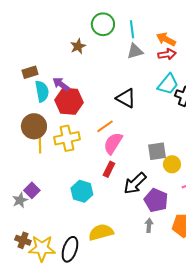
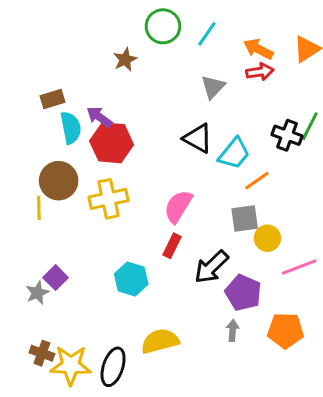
cyan line: (132, 29) -> (207, 34), turned 42
gray triangle: (135, 51) -> (213, 87), moved, turned -30
cyan trapezoid: (168, 84) -> (234, 153), moved
orange line: (105, 126) -> (257, 181), moved
yellow line: (40, 145) -> (39, 208), moved

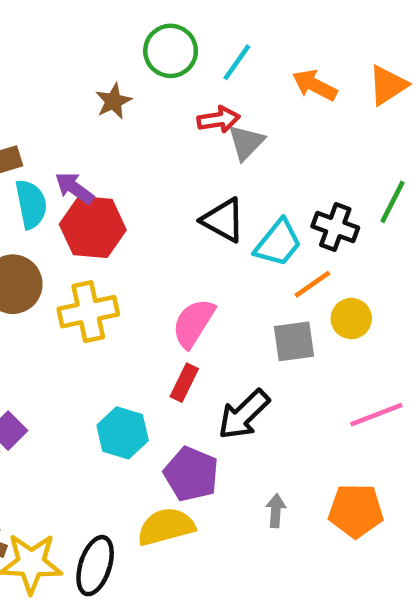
red arrow: (260, 72) -> (219, 120), moved
black cross: (287, 135) -> (335, 227), moved
yellow circle: (267, 238) -> (351, 319), moved
purple pentagon: (243, 293) -> (191, 474), moved

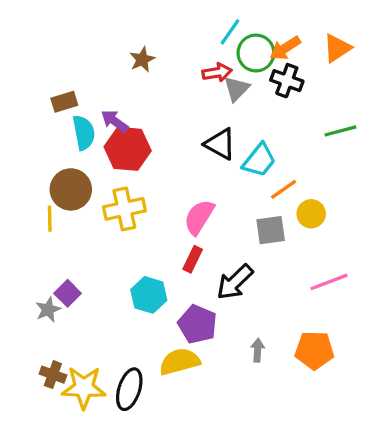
green circle: (171, 51) -> (256, 53), moved
orange arrow: (315, 85) -> (285, 48), turned -60
green line: (392, 202) -> (340, 131), turned 48
black cross: (335, 227) -> (287, 81), moved

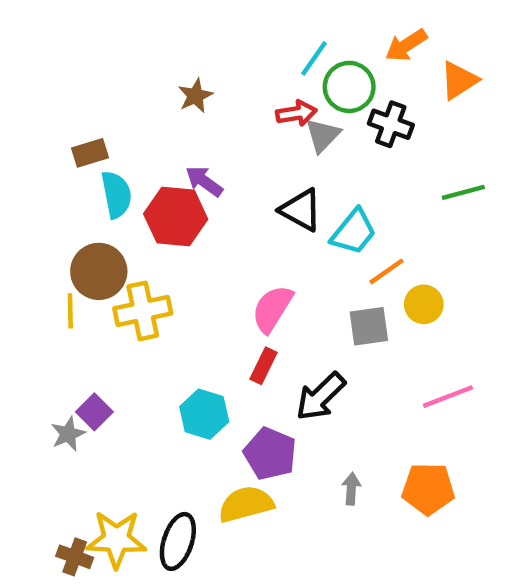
orange arrow: (285, 48) -> (406, 45), moved
purple arrow: (115, 121) -> (204, 181), moved
yellow cross: (124, 209) -> (143, 311), moved
brown cross: (53, 375) -> (75, 557), moved

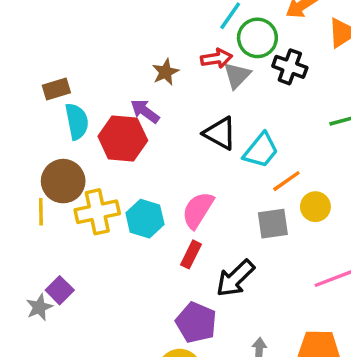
brown star: (195, 96) -> (165, 72), moved
cyan hexagon: (204, 414) -> (145, 219), moved

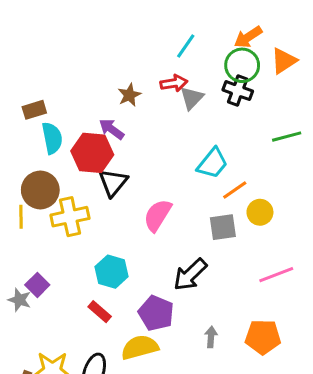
green circle: (257, 38) -> (242, 65), moved
black triangle: (220, 133) -> (113, 183), moved, turned 40
cyan hexagon: (145, 219) -> (112, 272), moved
red rectangle: (191, 254) -> (100, 312), moved, turned -75
gray star: (39, 307) -> (19, 300), turned -30

